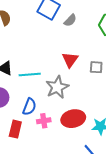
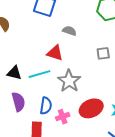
gray semicircle: (70, 20) -> (69, 31), moved, turned -104
red triangle: (70, 60) -> (55, 53), moved, turned -36

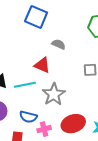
blue semicircle: (46, 106) -> (28, 117), turned 90

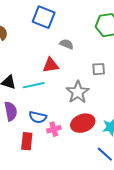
red triangle: (42, 65) -> (51, 65), turned -30
gray star: (54, 94) -> (78, 92), moved

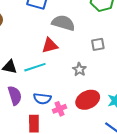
gray semicircle: (67, 44) -> (63, 23), size x1.6
gray star: (78, 92) -> (79, 69), size x0.6

